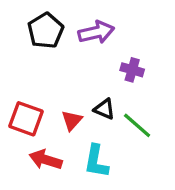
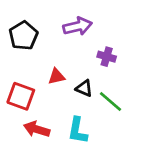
black pentagon: (46, 31) -> (23, 36), moved
red triangle: (72, 120) -> (56, 76), moved, turned 36

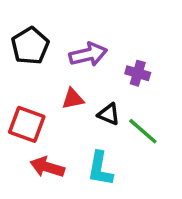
purple arrow: (78, 26) -> (88, 54), moved

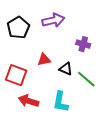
purple arrow: (88, 54) -> (53, 20), moved

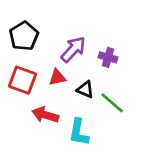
purple arrow: (53, 20) -> (73, 49), moved, turned -35
red square: (16, 75) -> (23, 80), moved
red arrow: (29, 101) -> (45, 115), moved

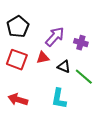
red arrow: (45, 115) -> (18, 100), moved

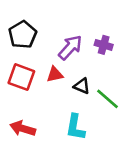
purple cross: (81, 43) -> (104, 45), moved

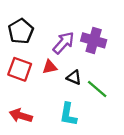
purple cross: (104, 45) -> (94, 40), size x1.5

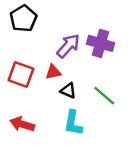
black pentagon: (21, 31) -> (23, 19), moved
black triangle: (74, 77) -> (68, 91), moved

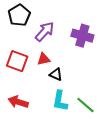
purple arrow: (68, 46) -> (45, 32), moved
green line: (104, 96) -> (85, 105), moved

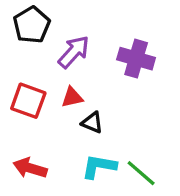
cyan L-shape: (60, 101) -> (99, 166), turned 90

